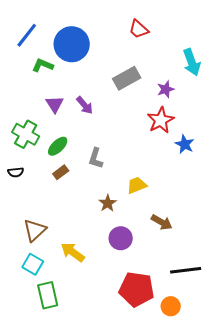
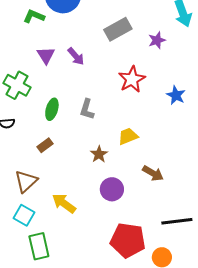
red star: (161, 120) -> (132, 79), moved
green ellipse: (58, 146) -> (52, 109), moved, turned -30
brown rectangle: (61, 172) -> (45, 145), moved

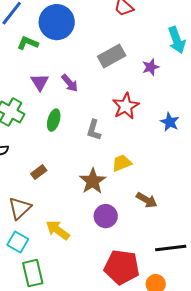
green ellipse: (52, 109) -> (54, 120), moved
gray L-shape: (87, 109) -> (94, 130), moved
brown star: (99, 154) -> (93, 181), size x1.5

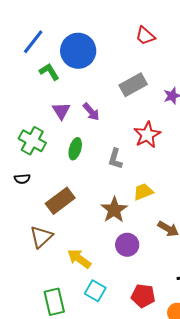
green L-shape: (28, 43) -> (49, 72), turned 35
brown rectangle: (39, 172) -> (60, 201), size x1.8
cyan square: (18, 242) -> (95, 291), moved
red pentagon: (122, 267) -> (143, 296), size x0.7

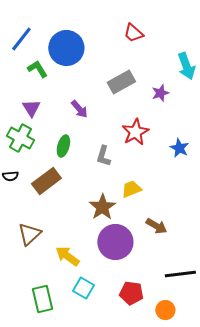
purple triangle: (61, 111) -> (31, 108), moved
brown rectangle: (60, 201) -> (46, 181), moved
purple circle: (127, 245) -> (115, 242), size x1.5

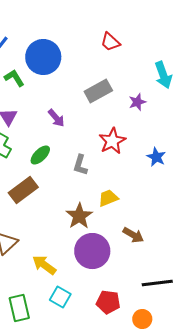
green ellipse: (63, 146) -> (40, 155), turned 30

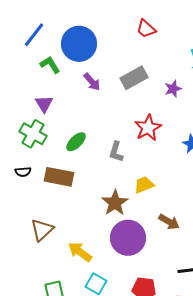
purple arrow: (56, 118) -> (92, 82), moved
brown rectangle: (23, 190) -> (59, 177), turned 48

